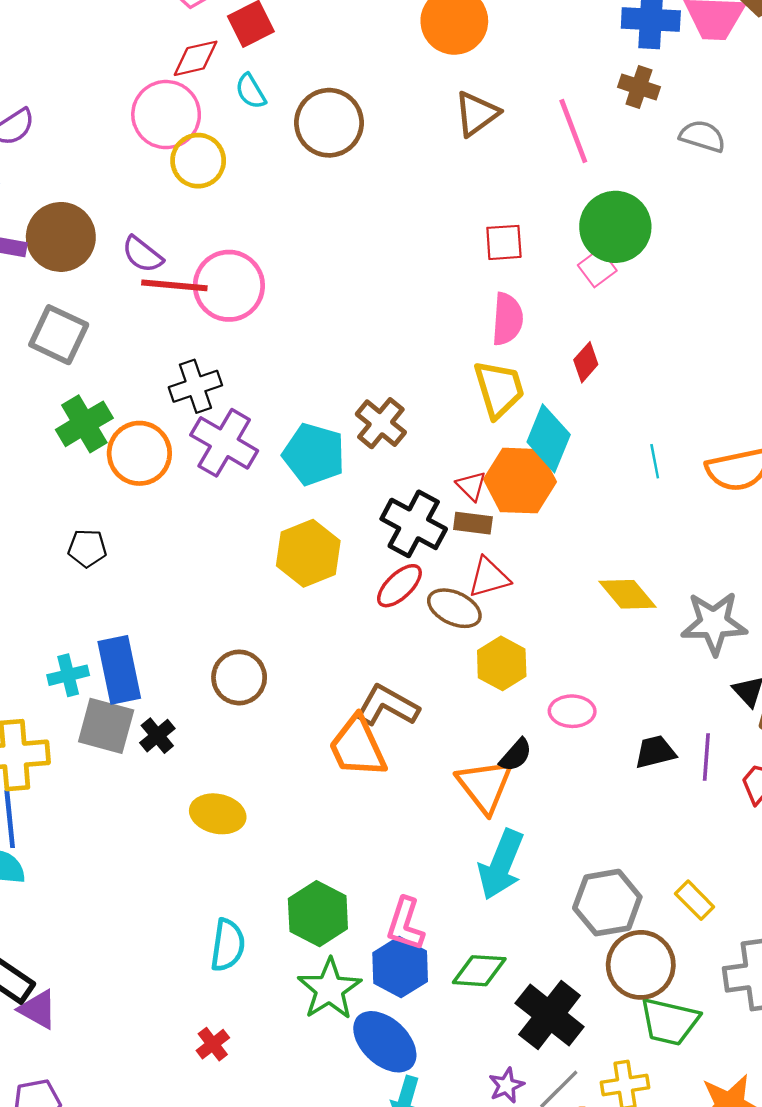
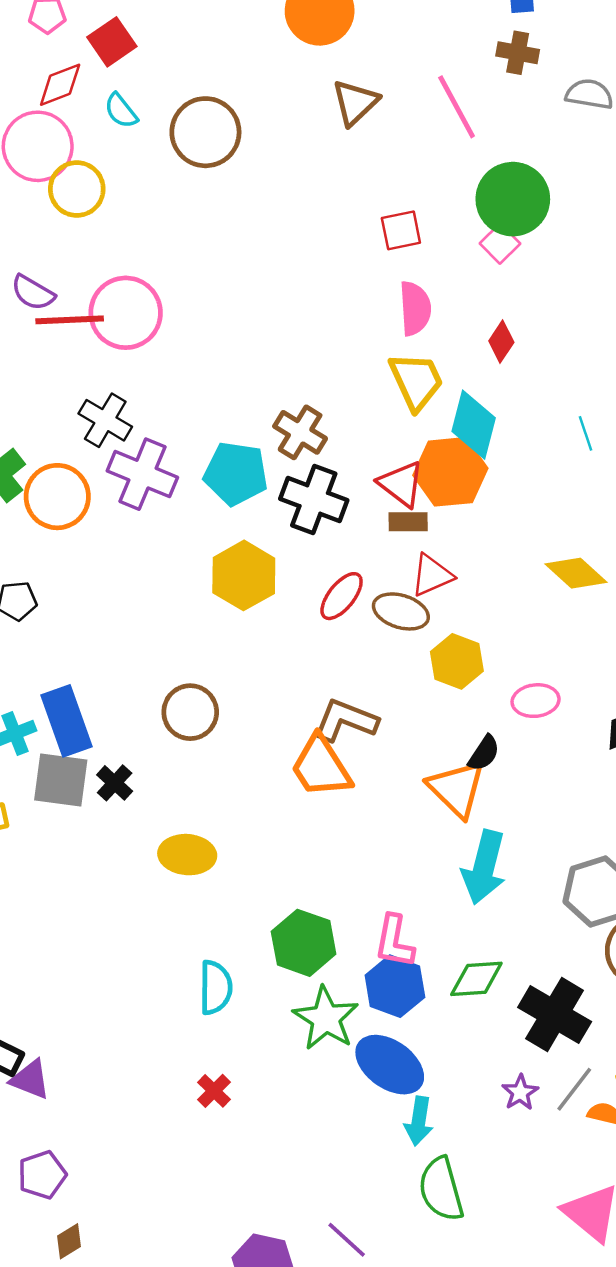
black cross: (195, 386) -> (105, 420), turned -33
red triangle: (471, 486) -> (401, 484), size x1.5
black cross: (414, 524) -> (314, 499), moved

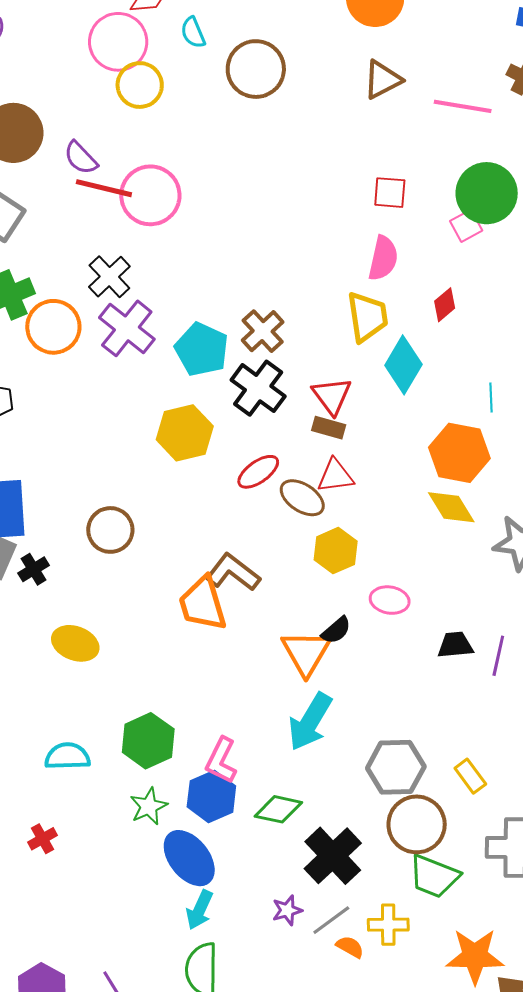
pink line: (457, 107) -> (463, 106), turned -68
orange hexagon: (450, 472) -> (459, 453), moved
cyan semicircle: (216, 987) -> (67, 756), turned -108
green star: (326, 1018) -> (149, 806), size x0.7

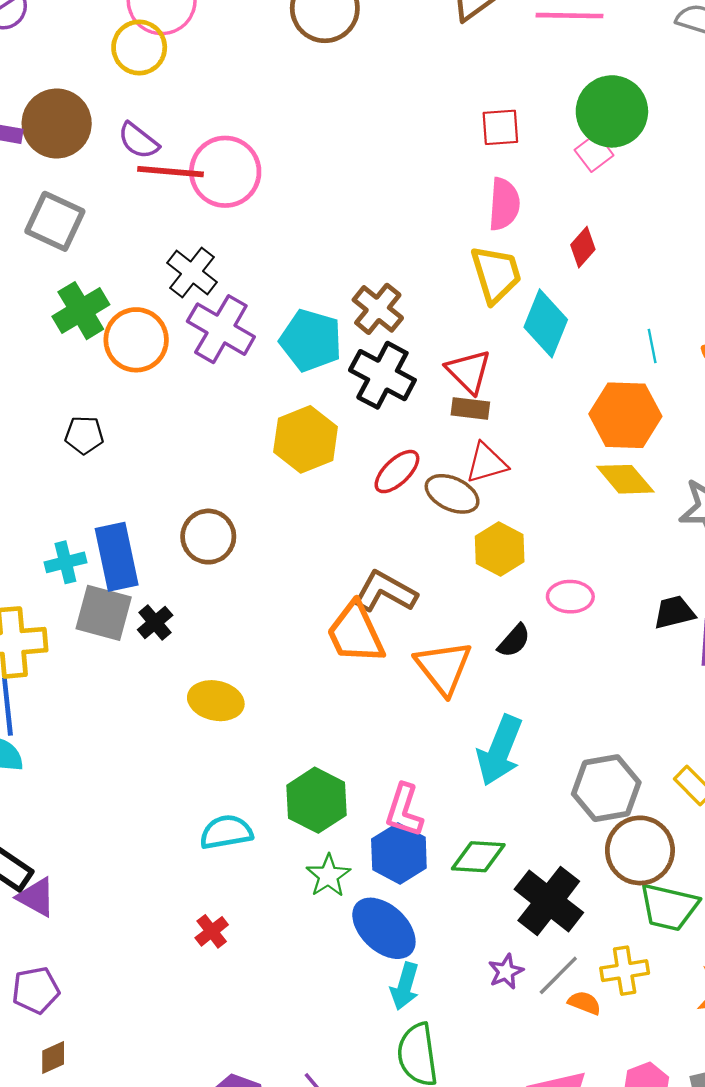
yellow circle: (140, 85) -> (139, 47), moved
brown circle: (110, 530) -> (208, 537), moved
black trapezoid: (455, 645) -> (674, 612), moved
orange triangle: (306, 653) -> (443, 668), moved

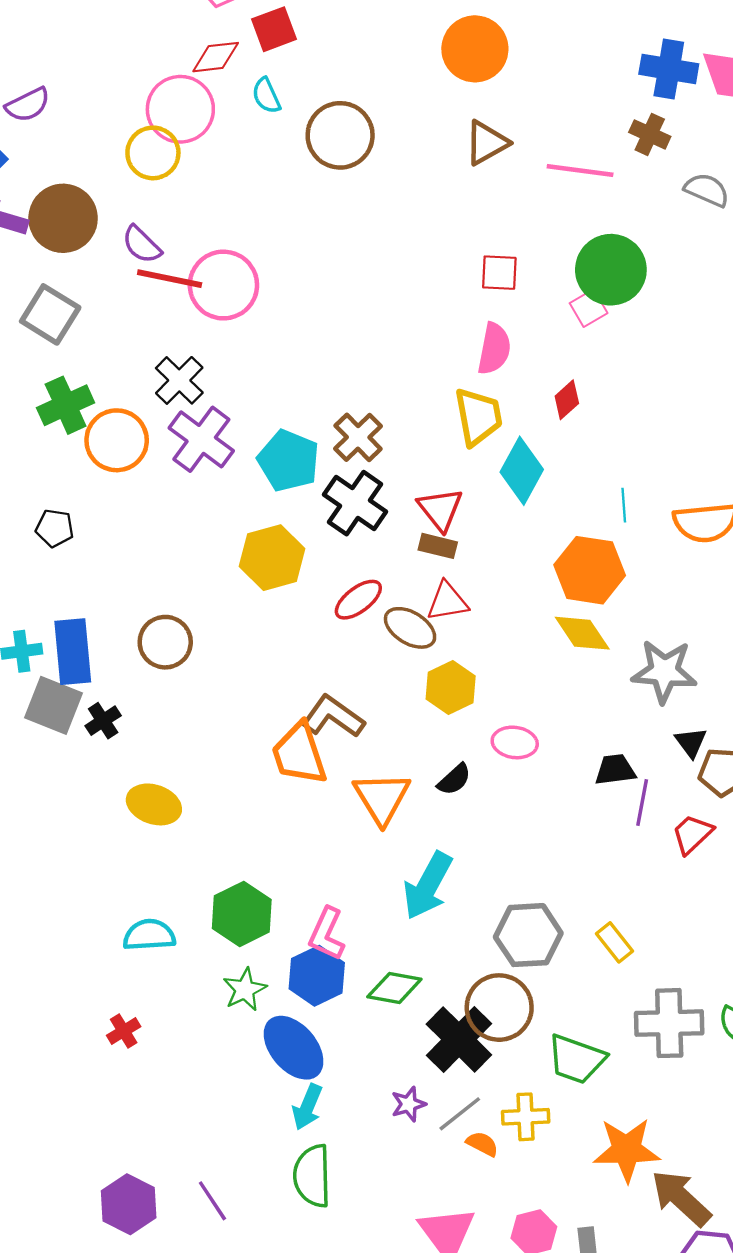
brown circle: (640, 850) -> (499, 1008), moved

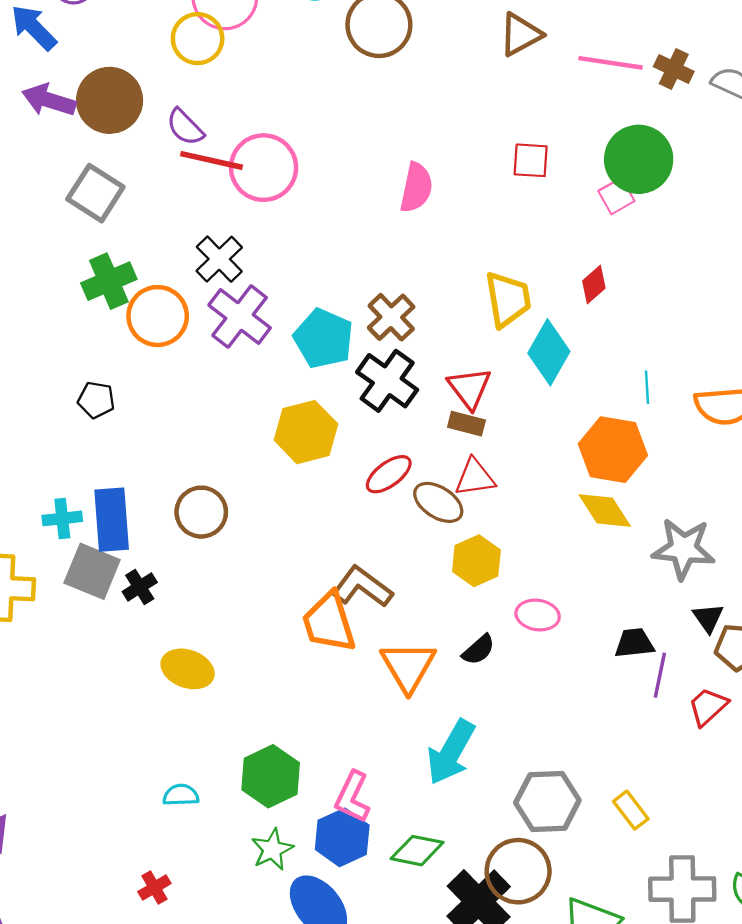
brown cross: (650, 134) -> (674, 69), moved
pink semicircle: (494, 349) -> (416, 188), moved
cyan semicircle: (149, 935) -> (181, 795), size x0.7

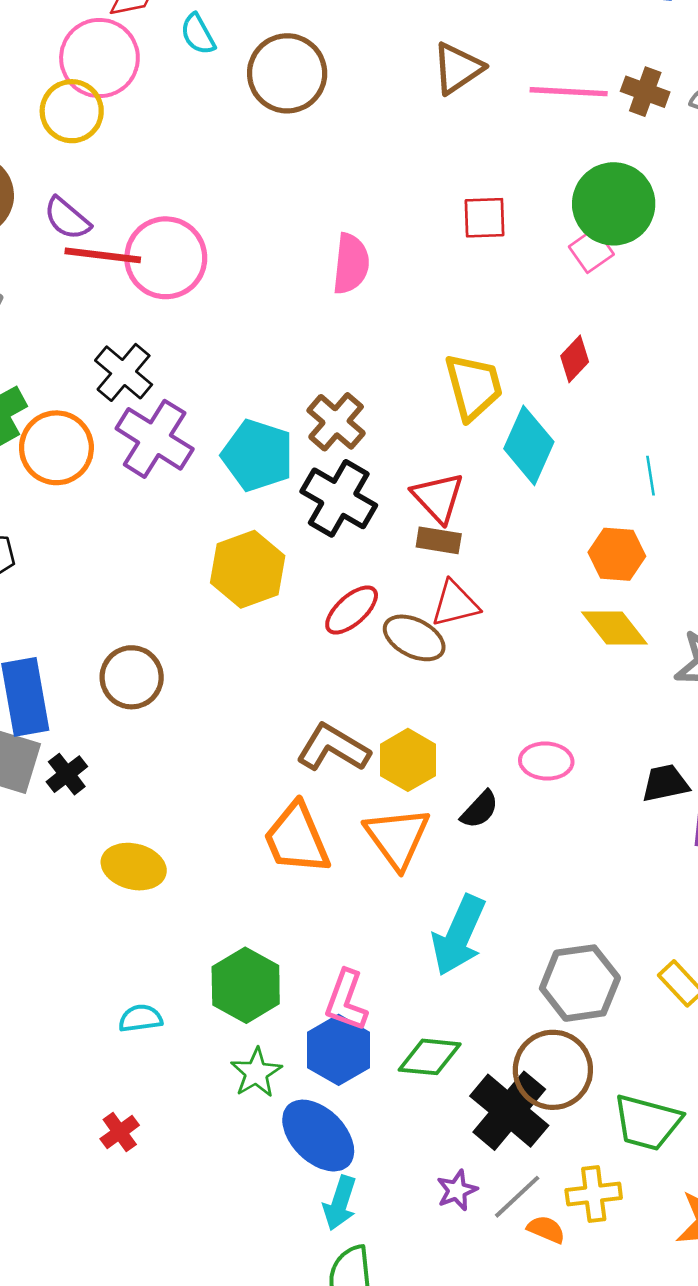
orange hexagon: (613, 450) -> (617, 554), size x0.7
yellow hexagon: (476, 561) -> (408, 760), moved
orange trapezoid: (329, 622) -> (297, 839), moved

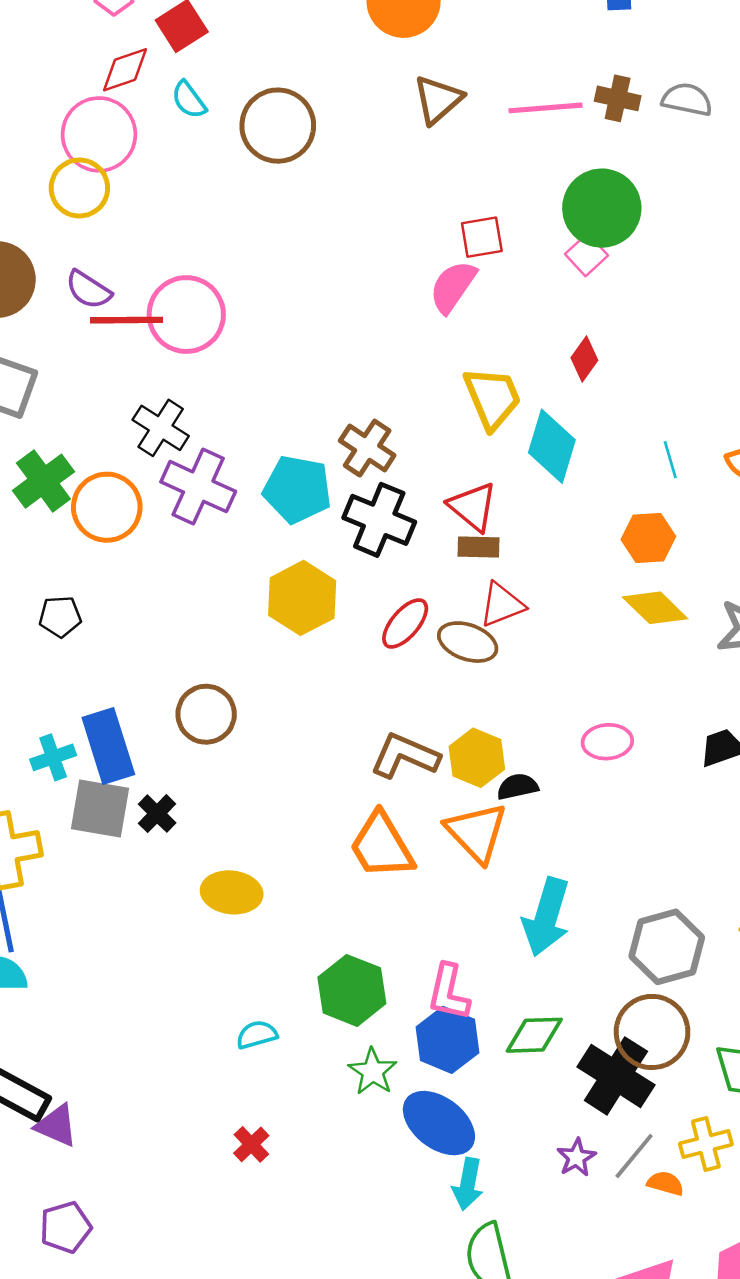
pink semicircle: (351, 264) -> (453, 287), moved, turned -144
black semicircle: (480, 810) -> (517, 787), moved, turned -138

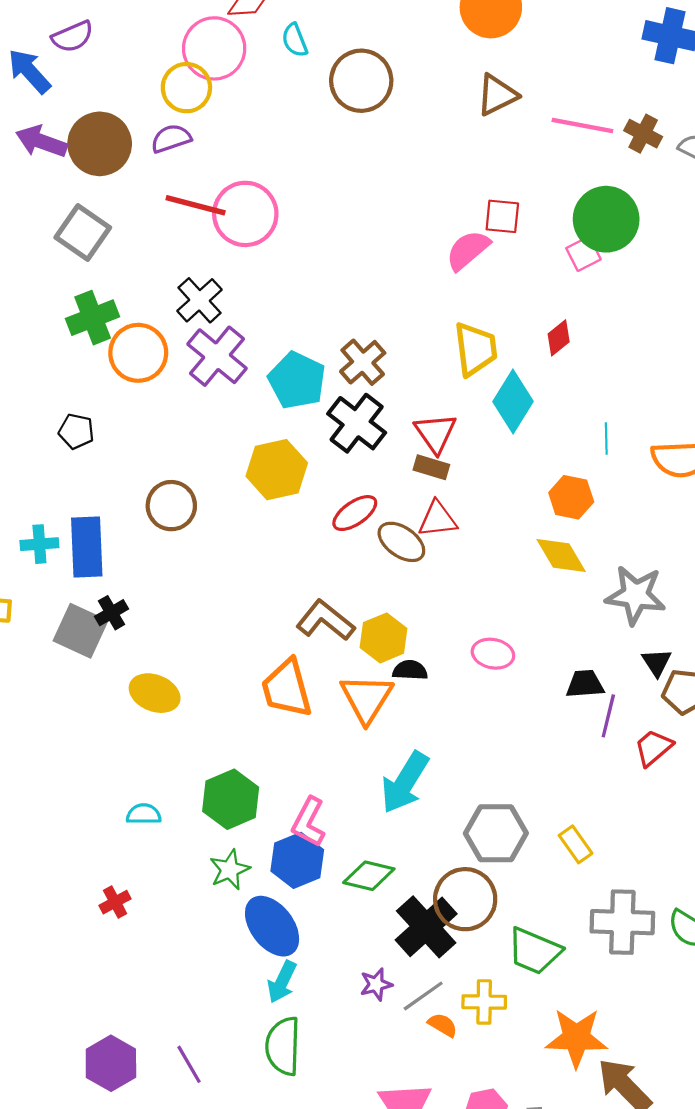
purple semicircle: (88, 290) -> (171, 138), moved, turned 114
brown circle: (206, 714) -> (171, 506), moved
gray square: (100, 808) -> (81, 631), moved

